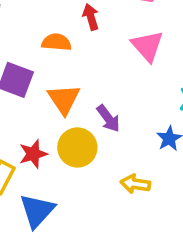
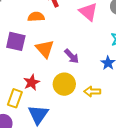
yellow circle: (77, 147) -> (64, 84), moved

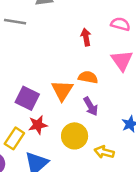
orange semicircle: (36, 17) -> (88, 77), moved
purple square: (16, 41) -> (27, 98), moved

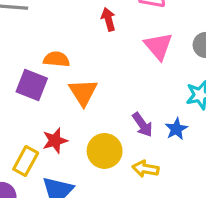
orange semicircle: (88, 77) -> (56, 59), moved
purple square: (27, 98) -> (32, 85), moved
purple arrow: (91, 106) -> (142, 125), moved

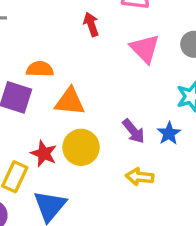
orange triangle: (83, 92) -> (70, 102), turned -48
red star: (55, 141) -> (44, 154), turned -30
yellow circle: (105, 151) -> (81, 147), moved

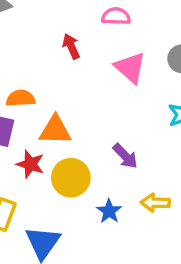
blue star: (169, 133) -> (109, 211), moved
red star: (44, 154) -> (30, 164), moved
yellow arrow: (140, 177) -> (155, 203), moved

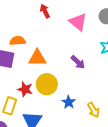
purple arrow: (125, 156) -> (78, 62), moved
red star: (30, 164) -> (25, 89), moved
yellow arrow: (155, 203) -> (93, 110), moved, turned -119

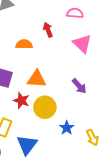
orange semicircle: (18, 41) -> (24, 44), moved
red star: (25, 89) -> (21, 101), moved

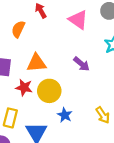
orange semicircle: (24, 44) -> (18, 29), turned -56
blue star: (67, 128) -> (65, 115), moved

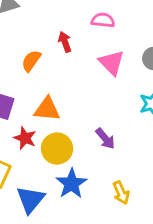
purple arrow: (81, 64) -> (105, 139), moved
blue star: (65, 115) -> (71, 184), size x1.5

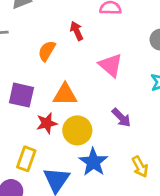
pink triangle: (112, 63) -> (111, 65), moved
red star: (25, 138) -> (47, 123), turned -30

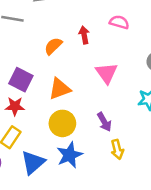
orange triangle: (65, 95) -> (60, 89), turned -35
red star: (47, 123) -> (15, 106), moved
yellow arrow: (140, 167) -> (117, 149), moved

